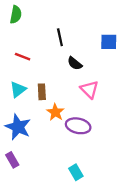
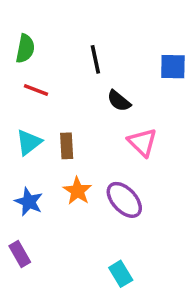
green semicircle: (16, 15) -> (25, 49), moved
orange star: (55, 112) -> (77, 191), moved
purple ellipse: (78, 126) -> (124, 200), turned 35
blue star: (18, 127) -> (29, 202), size x0.7

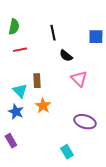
red line: (36, 90) -> (20, 50), turned -32
cyan triangle: (29, 142) -> (20, 91), moved, turned -35
purple ellipse: (124, 200) -> (85, 122), moved, turned -30

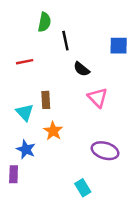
green semicircle: (14, 27) -> (44, 22), moved
blue star: (16, 112) -> (26, 149), moved
purple rectangle: (11, 141) -> (14, 174), turned 32

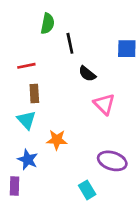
brown rectangle: (46, 100) -> (34, 94), moved
orange star: (53, 131) -> (57, 140), turned -30
cyan rectangle: (83, 188) -> (87, 190), moved

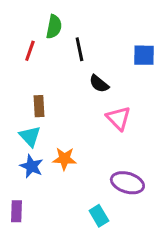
red line: (26, 66) -> (30, 51), moved, turned -60
blue star: (28, 160) -> (31, 166), moved

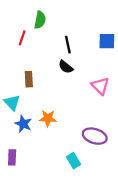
black line: (79, 49) -> (68, 45), moved
black semicircle: (99, 84) -> (66, 67), moved
pink triangle: (118, 118) -> (100, 86), moved
cyan triangle: (30, 136) -> (12, 103), moved

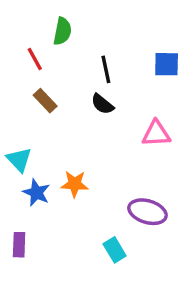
red line: (22, 38) -> (35, 59), turned -48
brown rectangle: (29, 79) -> (45, 101), moved, turned -40
pink triangle: (100, 86) -> (156, 134), turned -48

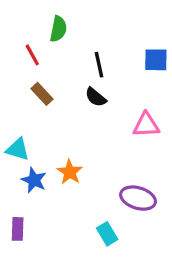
cyan triangle: (19, 160) -> (18, 149), turned -30
orange star: (75, 184) -> (70, 172), turned 30

